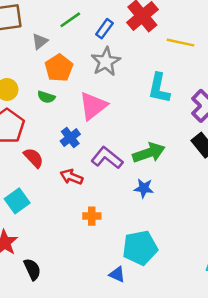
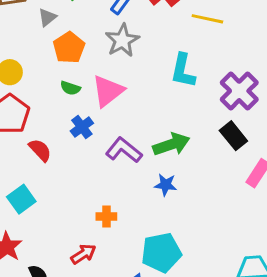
green semicircle: (46, 97) -> (70, 88), moved
red arrow: (72, 177) -> (83, 254), moved, turned 125

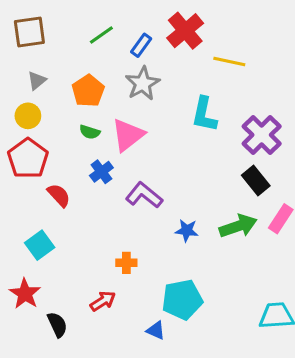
gray triangle: (47, 17) -> (37, 81), moved
green arrow: (171, 144) -> (238, 226), moved

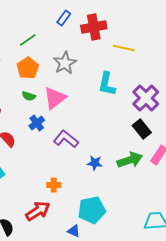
red cross: (185, 31) -> (94, 27), turned 30
green line: (101, 35) -> (28, 40), moved
blue rectangle: (141, 45) -> (64, 18), moved
red arrow: (103, 301) -> (38, 211), size x1.4

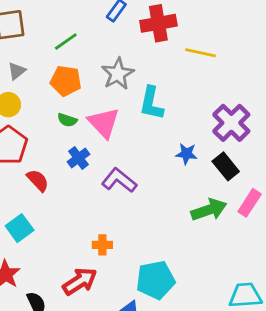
orange pentagon: (28, 68) -> (66, 81), turned -30
cyan L-shape: (107, 84) -> (151, 103), moved
pink triangle: (55, 98) -> (104, 123), turned -35
blue star: (95, 163) -> (186, 154), moved

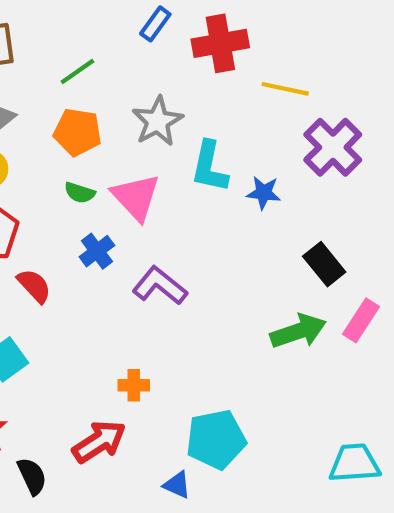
purple cross: (231, 123) -> (333, 147), moved
blue star: (186, 154) -> (264, 193), moved

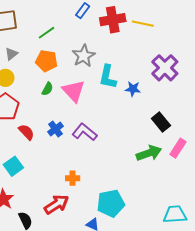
yellow line: (285, 89) -> (143, 24), moved
green semicircle: (80, 193) -> (47, 89), turned -80
blue cross: (97, 251) -> (56, 129), moved

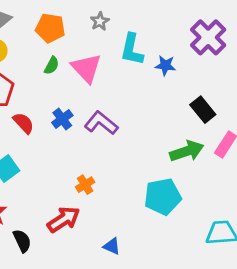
gray star: (84, 56) -> (100, 21), size x0.6
orange cross: (73, 178) -> (85, 185), turned -32
cyan pentagon: (111, 203) -> (163, 197), moved

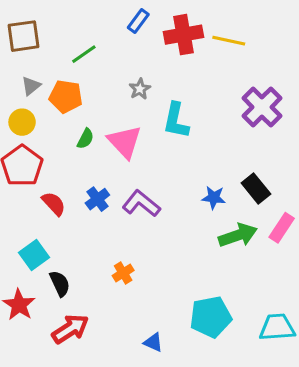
orange pentagon: (50, 28) -> (66, 96), moved
blue star: (165, 65) -> (214, 198), moved
cyan pentagon: (163, 197) -> (211, 317), moved
red arrow: (64, 219) -> (70, 329), moved
black semicircle: (22, 241) -> (60, 284), moved

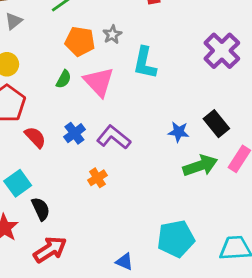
gray triangle: (31, 86) -> (14, 21), moved
orange pentagon: (66, 96) -> (80, 41), moved
orange cross: (123, 273) -> (97, 178), moved

